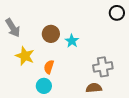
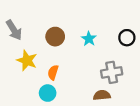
black circle: (117, 13) -> (127, 38), moved
cyan star: (72, 41) -> (89, 39), moved

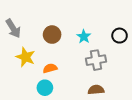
orange semicircle: (53, 72) -> (50, 68), turned 56
gray cross: (112, 72) -> (96, 60), moved

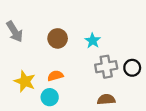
black circle: (120, 36) -> (132, 68), moved
yellow star: (25, 57) -> (25, 81), moved

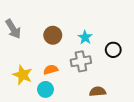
gray cross: (106, 67) -> (81, 61), moved
black circle: (132, 68) -> (113, 50), moved

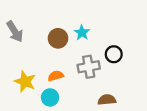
cyan star: (85, 37) -> (82, 33), moved
black circle: (113, 50) -> (114, 54), moved

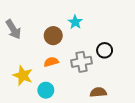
cyan star: (82, 33) -> (75, 22), moved
orange semicircle: (56, 76) -> (51, 62), moved

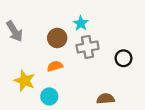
black circle: (105, 50) -> (123, 58), moved
gray cross: (82, 62) -> (88, 47), moved

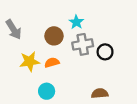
black circle: (123, 58) -> (105, 52), moved
yellow star: (25, 81) -> (30, 61), moved, turned -30

